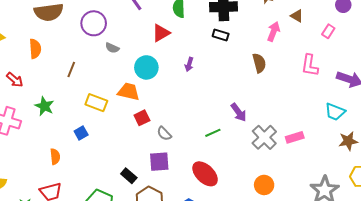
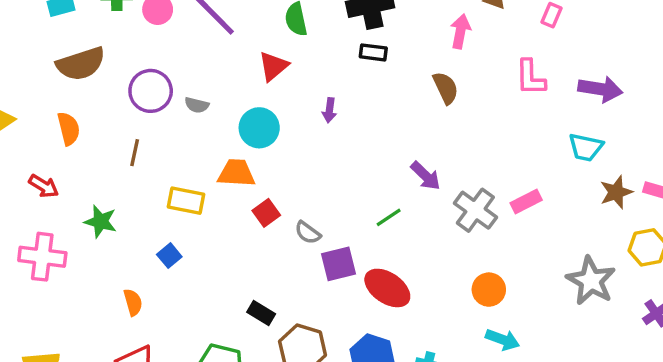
purple circle: (94, 23) -> (151, 91), moved
purple square: (159, 162) -> (338, 264), moved

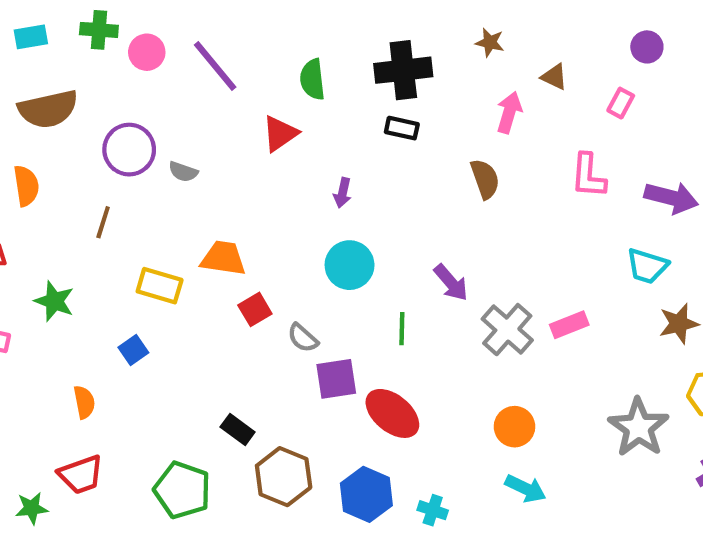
cyan circle: (259, 128) -> (350, 265), moved
green line: (389, 217) -> (402, 329), turned -60

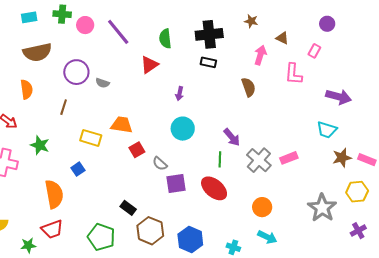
pink L-shape: (588, 176) -> (293, 74), moved
green line: (402, 329) -> (220, 159), moved
orange semicircle: (84, 402) -> (54, 194), size x1.8
red ellipse: (392, 413) -> (214, 188), moved
cyan cross: (433, 510) -> (233, 247), moved

